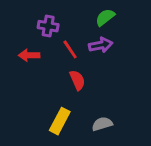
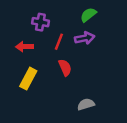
red line: (70, 49) -> (59, 42), turned 56
yellow rectangle: (60, 121) -> (28, 79), moved

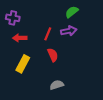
purple cross: (40, 22) -> (13, 18), moved
gray semicircle: (86, 104) -> (57, 85), moved

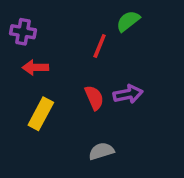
purple arrow: (69, 31) -> (128, 94), moved
red line: (48, 34) -> (100, 46), moved

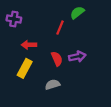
red arrow: (35, 67) -> (29, 45), moved
gray semicircle: (101, 151) -> (53, 84), moved

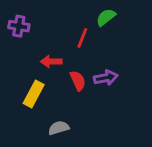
red arrow: (29, 45) -> (51, 62), moved
gray semicircle: (53, 84) -> (59, 128), moved

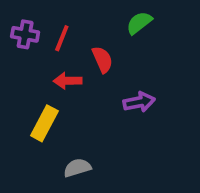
red line: (82, 38) -> (62, 38), moved
red semicircle: (78, 81) -> (102, 60), moved

